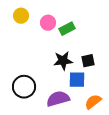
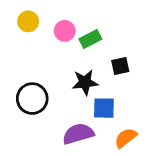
black square: (88, 61) -> (120, 66), moved
black circle: (24, 87) -> (32, 99), moved

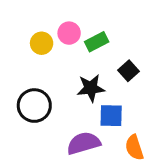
yellow circle: (28, 21) -> (42, 43), moved
black square: (120, 66) -> (128, 71), turned -30
orange semicircle: (126, 138) -> (134, 148), turned -70

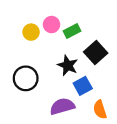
black square: (128, 71) -> (96, 53), size x1.5
black star: (91, 88) -> (68, 65), turned 30
blue square: (111, 116) -> (83, 86), turned -30

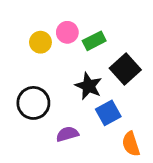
purple semicircle: (62, 106) -> (67, 134), moved, size x0.7

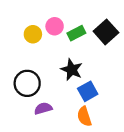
black square: (125, 69) -> (106, 32), moved
purple semicircle: (67, 134) -> (43, 108), moved
orange semicircle: (131, 144) -> (84, 116), moved

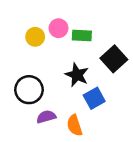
black square: (106, 32) -> (114, 59), moved
green rectangle: (76, 33) -> (82, 36), turned 30
orange semicircle: (84, 116) -> (74, 125), moved

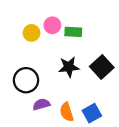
black square: (114, 59) -> (102, 67), moved
black star: (77, 75) -> (69, 67), turned -30
blue square: (94, 98) -> (92, 113), moved

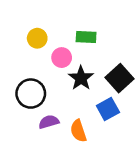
pink circle: (52, 25) -> (62, 58), moved
black star: (69, 67) -> (81, 78), turned -30
blue square: (92, 113) -> (108, 109), moved

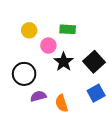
blue square: (108, 109) -> (96, 93), moved

